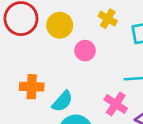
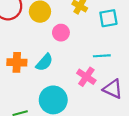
cyan semicircle: (62, 101) -> (44, 62), moved

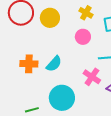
pink circle: (61, 33) -> (83, 37), moved

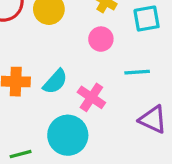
pink cross: (92, 77) -> (91, 97), moved

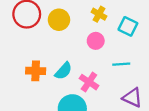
cyan square: (147, 19) -> (128, 26), turned 36

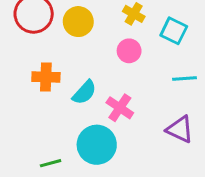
cyan line: (121, 64) -> (184, 79), moved
orange cross: (36, 71) -> (46, 77), moved

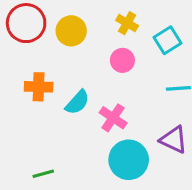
cyan square: (174, 31) -> (167, 40), turned 32
cyan circle: (97, 145) -> (129, 160), moved

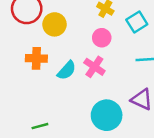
yellow circle: (71, 31) -> (55, 24), moved
pink cross: (113, 118) -> (94, 67), moved

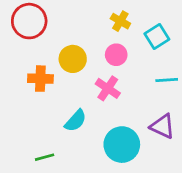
yellow circle: (55, 24) -> (73, 59), moved
cyan semicircle: (67, 70) -> (75, 121), moved

